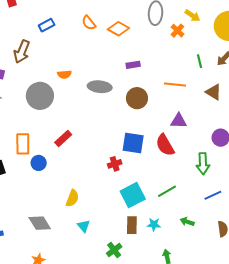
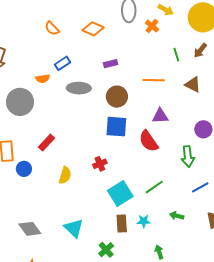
orange semicircle: (89, 23) -> (52, 28), moved
blue rectangle: (47, 25) -> (62, 63), moved
blue square: (133, 143) -> (116, 127), moved
yellow semicircle: (72, 198) -> (65, 175), moved
cyan triangle: (84, 226) -> (74, 228), size x1.5

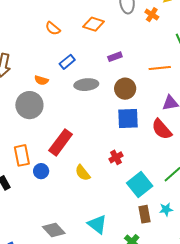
orange semicircle: (43, 79) -> (41, 80), moved, turned 32
red rectangle: (47, 143) -> (61, 142), size x1.5
yellow semicircle: (65, 175) -> (83, 173), turned 132

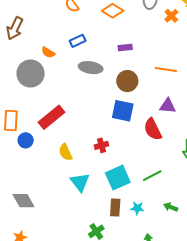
cyan triangle: (97, 224) -> (80, 182), moved

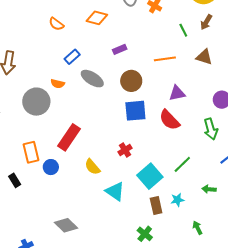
orange semicircle: (48, 52) -> (58, 84), moved
gray ellipse: (91, 68) -> (92, 79), turned 40

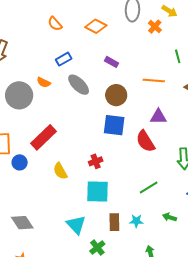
purple rectangle: (120, 49) -> (111, 62), turned 40
cyan square: (150, 176) -> (97, 191), moved, turned 30
cyan triangle: (115, 191) -> (76, 225), moved

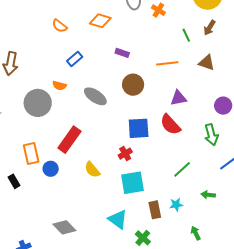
gray ellipse: (79, 85) -> (95, 96), moved
blue square: (114, 125) -> (139, 128), moved

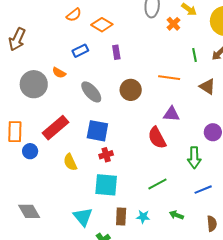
orange diamond: (100, 21) -> (102, 25), moved
orange semicircle: (60, 26) -> (74, 15), turned -91
purple rectangle: (122, 53) -> (116, 52), moved, turned 48
blue square: (139, 128) -> (97, 131), moved

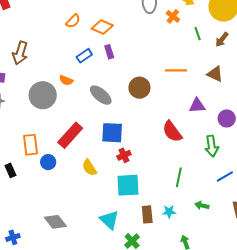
purple rectangle: (116, 52) -> (109, 52), moved
green line: (194, 55) -> (198, 34), moved
purple triangle: (171, 114) -> (197, 106), moved
green line: (157, 184) -> (179, 177), turned -42

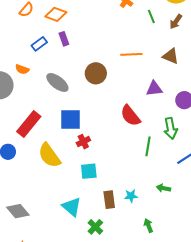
yellow semicircle: (89, 168) -> (49, 155), size x1.5
green line: (179, 177) -> (148, 146), moved
cyan square: (128, 185) -> (89, 171), size x0.7

